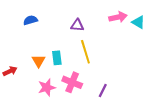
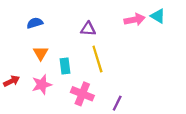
cyan triangle: (138, 22) -> (158, 16), moved
orange triangle: (39, 61) -> (41, 53), moved
pink star: (47, 87) -> (42, 85), moved

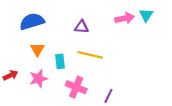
cyan triangle: (158, 16) -> (146, 15), turned 32
blue semicircle: (35, 23) -> (32, 21), size x1.6
yellow line: (97, 59) -> (90, 55), turned -60

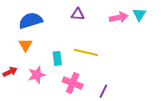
purple triangle: (82, 27) -> (78, 14), moved
orange triangle: (37, 49) -> (25, 45), moved

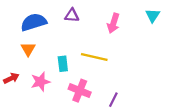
purple triangle: (78, 14) -> (72, 15), moved
pink arrow: (119, 17) -> (113, 23), moved, turned 120

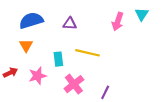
purple triangle: (72, 15) -> (70, 24), moved
pink arrow: (113, 23) -> (118, 22), moved
pink cross: (80, 91) -> (74, 84), turned 30

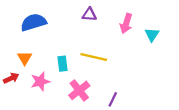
cyan triangle: (142, 14) -> (152, 35), moved
purple triangle: (70, 24) -> (89, 15), moved
orange triangle: (26, 46) -> (25, 58), moved

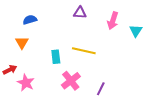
blue semicircle: (33, 22) -> (30, 20), size x0.6
orange triangle: (25, 58) -> (22, 43), moved
pink star: (40, 81) -> (26, 83), moved, turned -30

